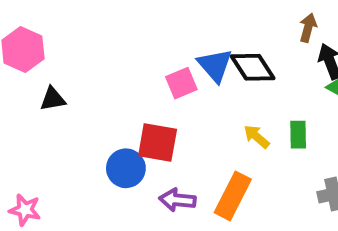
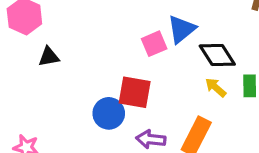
blue triangle: (215, 65) -> (182, 29), turned 32
black diamond: (253, 67) -> (217, 55), moved

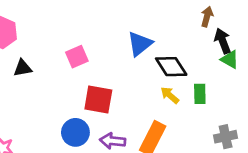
pink square: (154, 44) -> (77, 57), moved
blue circle: (109, 113) -> (75, 132), moved

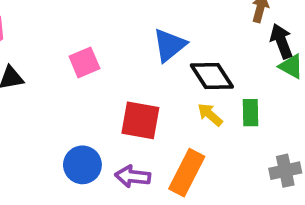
red square: (98, 100) -> (140, 120), moved

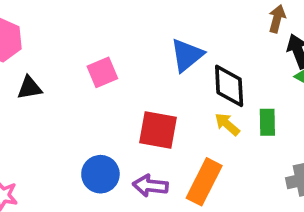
black diamond: (212, 76) -> (229, 86), turned 30

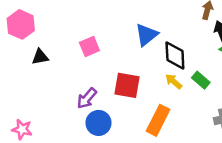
green rectangle: (267, 122) -> (201, 80), turned -48
blue circle: (100, 174) -> (98, 123), moved
purple arrow: (150, 186) -> (87, 98), moved, turned -55

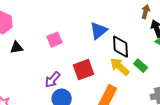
yellow arrow: (174, 81) -> (120, 67), size x1.5
red square: (127, 85) -> (84, 70), turned -30

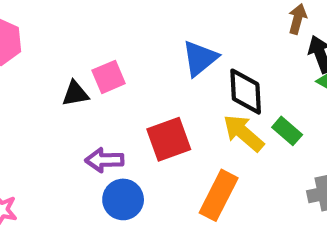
black triangle: (17, 48) -> (75, 94), moved
purple arrow: (53, 80) -> (104, 160), turned 48

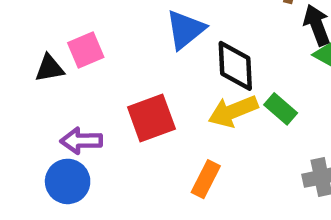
yellow arrow: (243, 133) -> (233, 111), turned -63
orange rectangle: (219, 195) -> (206, 179), size x0.7
blue circle: (123, 199) -> (68, 181), moved

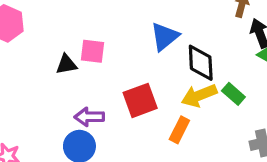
pink square: (86, 50) -> (93, 51), turned 30
orange rectangle: (206, 179) -> (179, 130), moved

